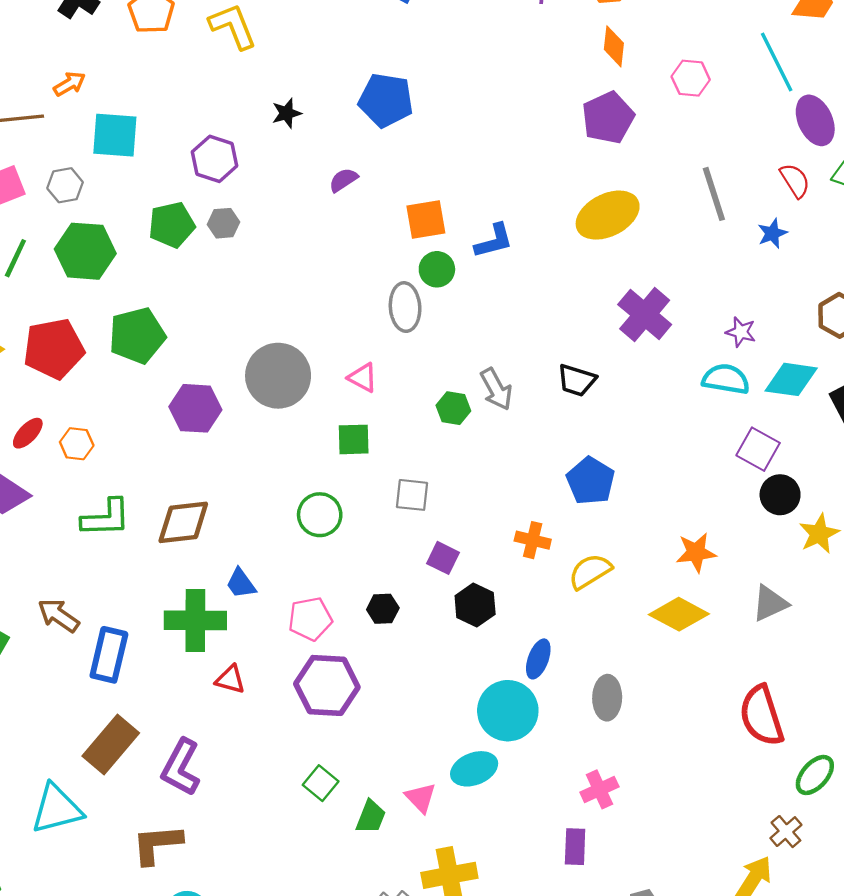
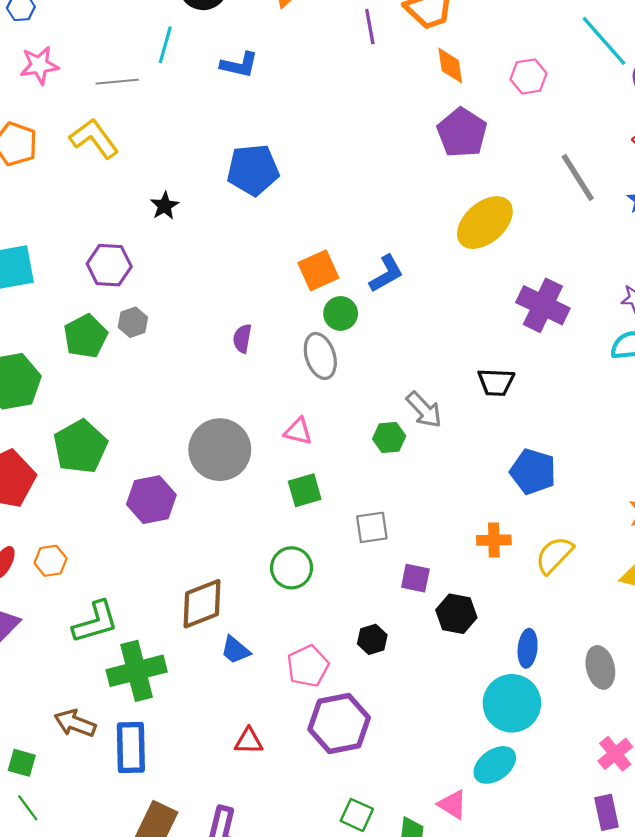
purple semicircle: (343, 180) -> (242, 338), moved, turned -32
brown diamond: (183, 522) -> (202, 604), moved
green cross: (195, 620) -> (137, 671), moved

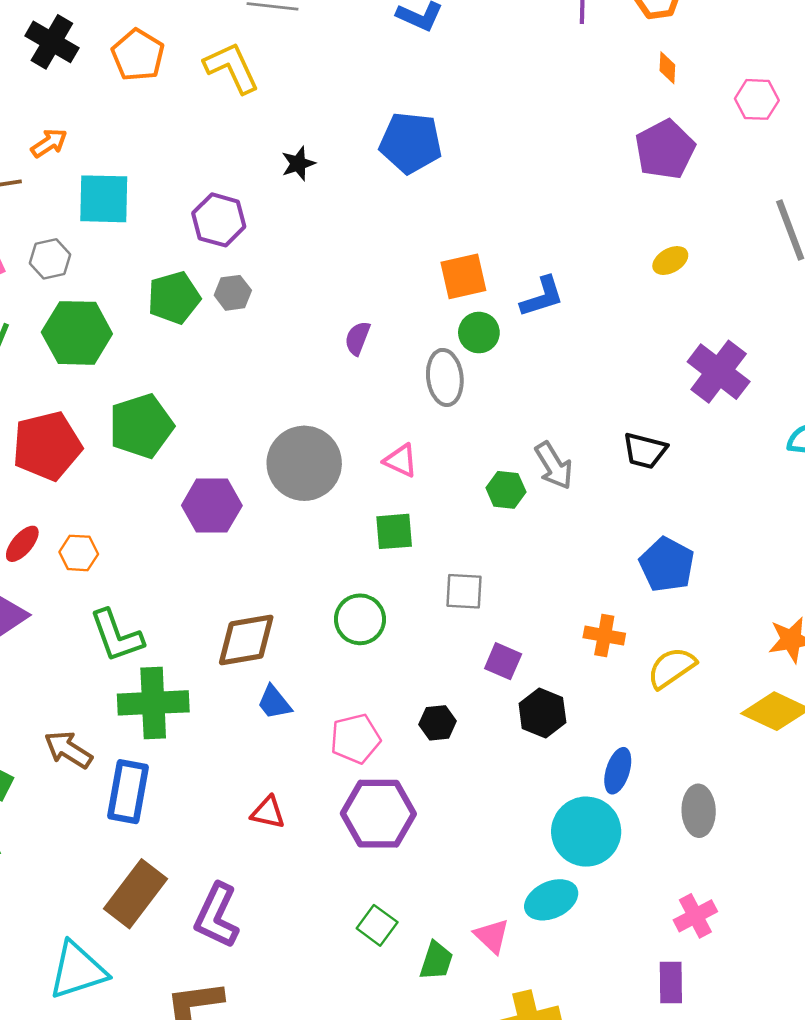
orange diamond: (450, 66) -> (667, 68), size x0.7
yellow ellipse: (485, 223) -> (670, 261), size x0.5
green L-shape: (95, 622) -> (117, 636), turned 75

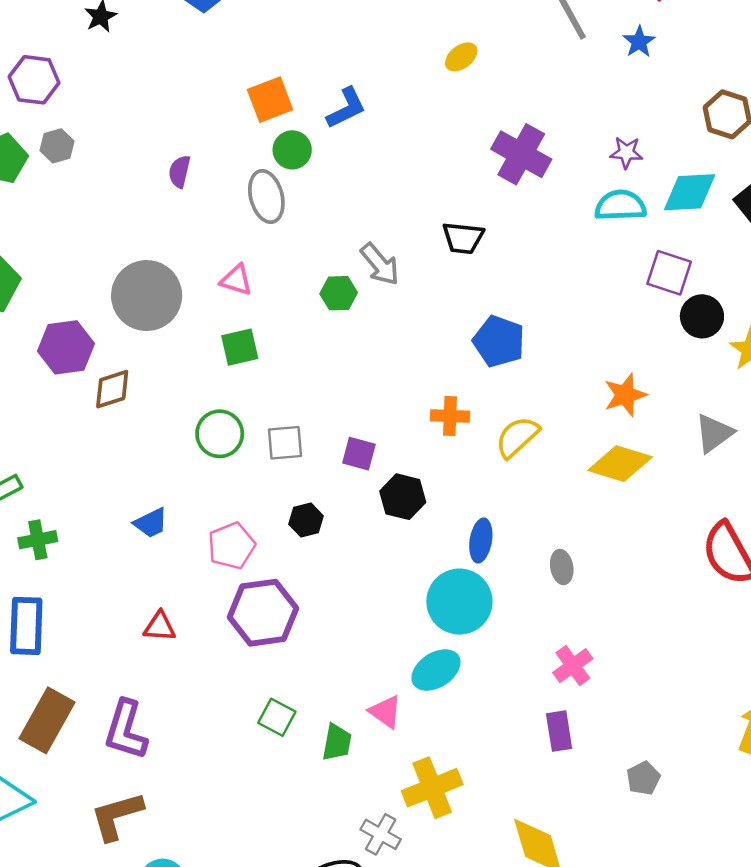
gray square: (464, 591) -> (285, 443), moved
brown diamond: (246, 640) -> (112, 389), moved, size x0.7
blue trapezoid: (274, 702) -> (151, 523), turned -69
green cross: (153, 703) -> (38, 540), size x0.6
gray ellipse: (699, 811) -> (562, 567), size x0.7

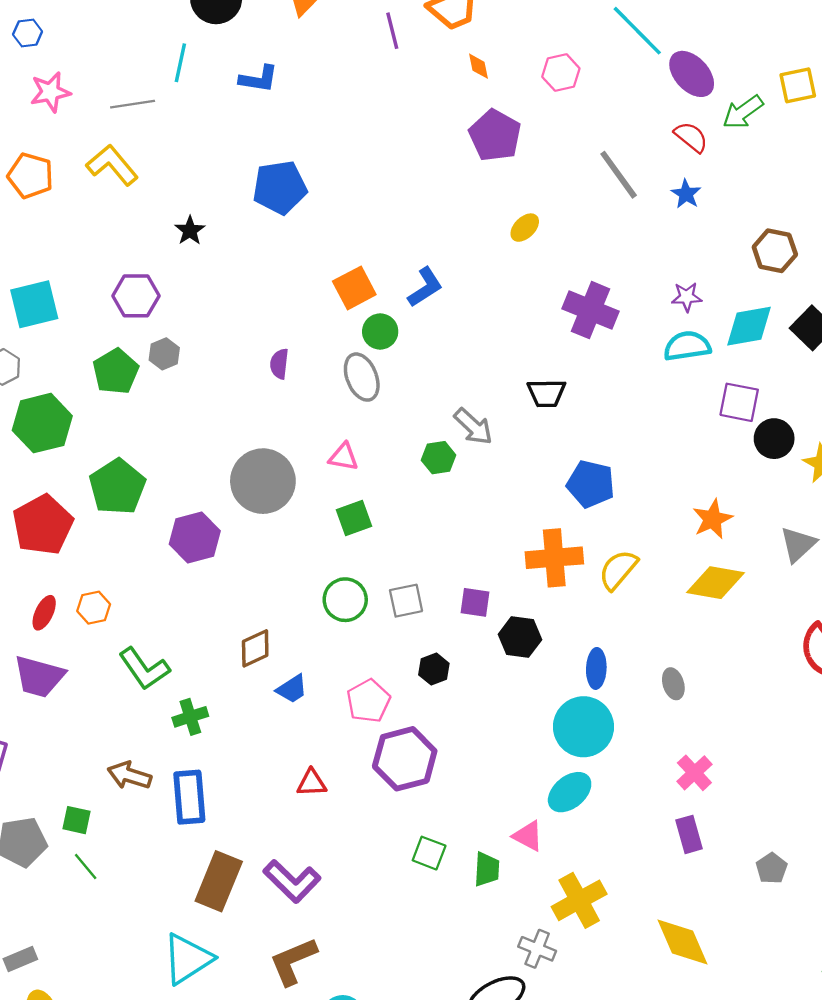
brown diamond: (112, 389) -> (255, 648), moved
orange cross: (450, 416) -> (554, 558), size x1.6
purple L-shape: (126, 730) -> (292, 881), turned -56

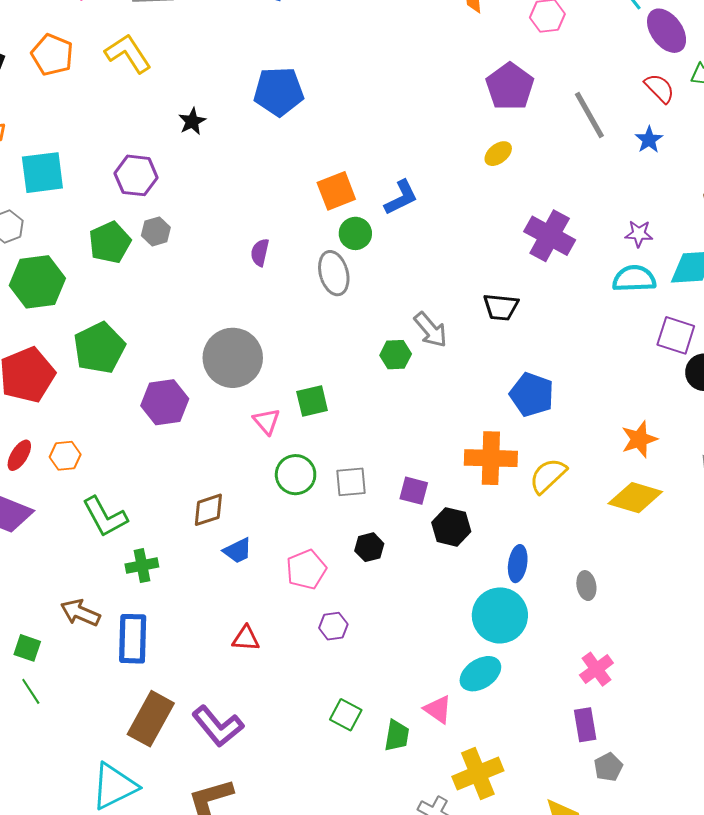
purple pentagon: (495, 135) -> (510, 86), moved
pink triangle: (343, 457) -> (267, 421), moved, turned 32
purple hexagon: (405, 759) -> (333, 626), size x0.5
gray pentagon: (772, 868) -> (608, 767), moved

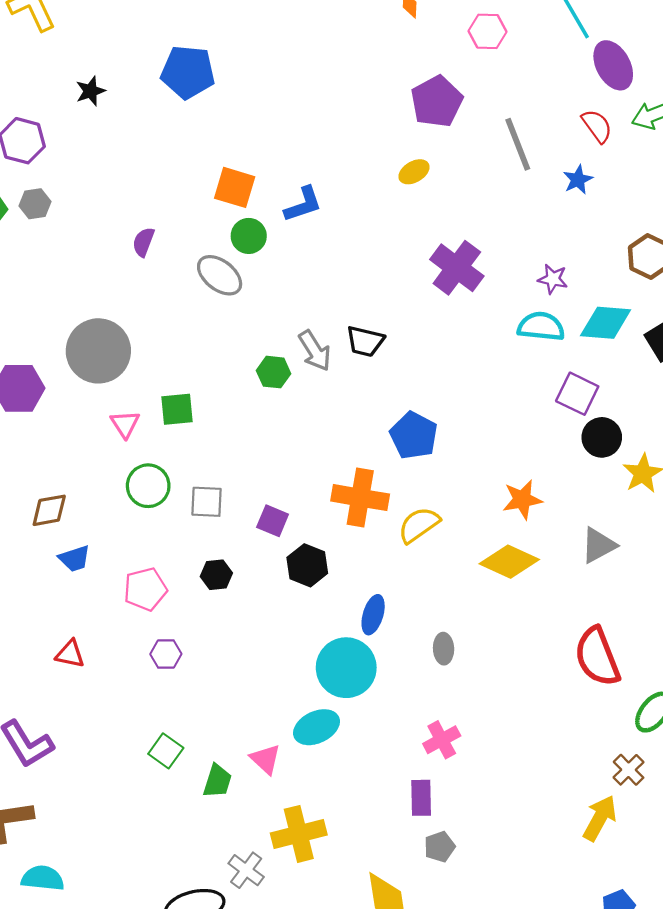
orange square: (336, 191) -> (235, 187), turned 30
gray ellipse: (334, 273) -> (220, 275), turned -45
black trapezoid: (501, 307) -> (365, 341), moved

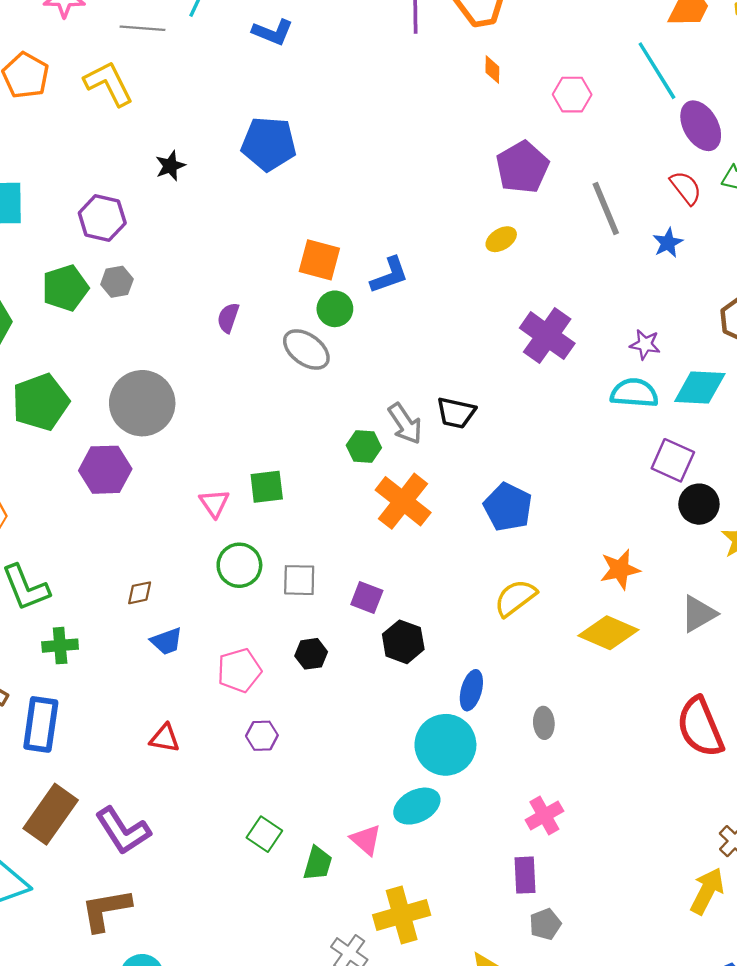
gray circle: (98, 351) -> (142, 403), moved
orange cross: (360, 498) -> (403, 501), moved, turned 30
brown diamond: (49, 510) -> (140, 593), size x0.7

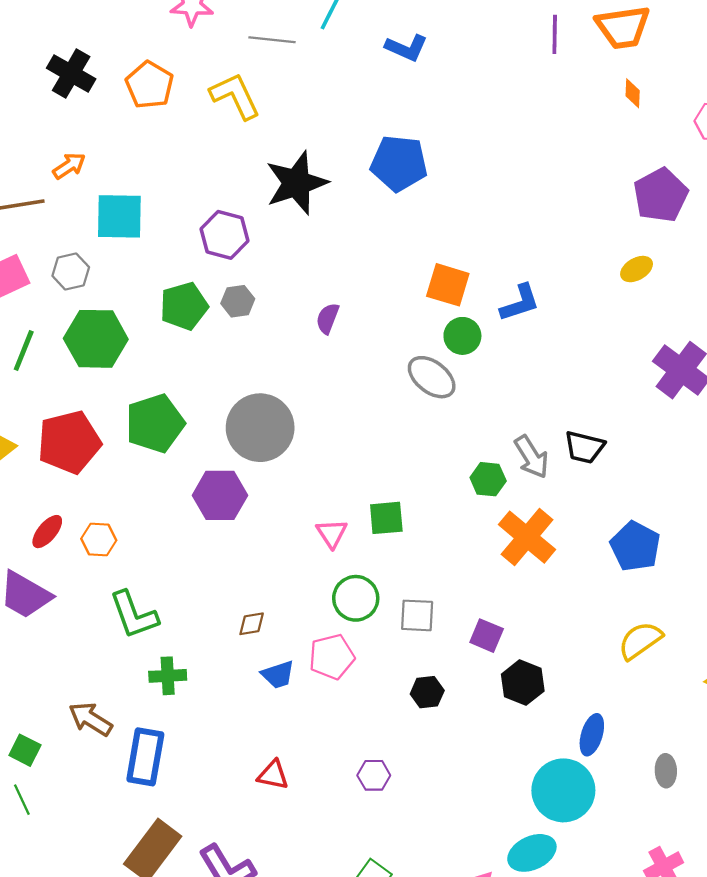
black star: (170, 166) -> (296, 183), size x2.0
purple semicircle: (228, 318) -> (328, 318), moved
pink pentagon: (239, 670) -> (332, 657), moved

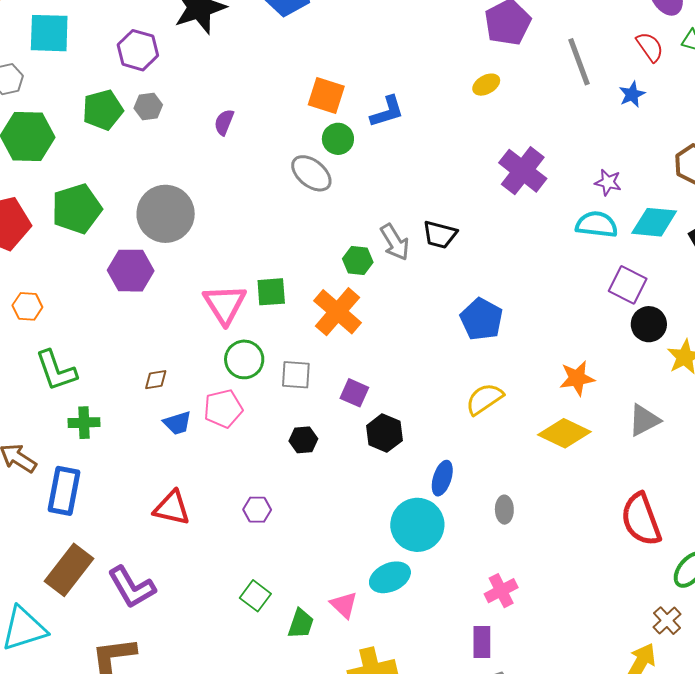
pink triangle: (332, 533) -> (225, 304), size x1.6
orange cross: (527, 537) -> (338, 312), moved
red triangle: (273, 775) -> (172, 508), size x1.4

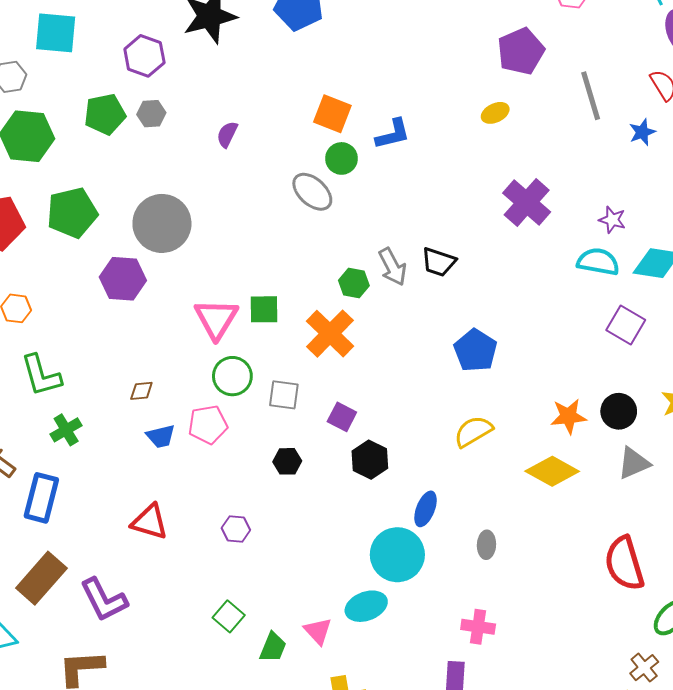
black circle: (649, 324) -> (619, 411), moved
green cross: (84, 423) -> (66, 430), turned -32
pink cross: (501, 591) -> (478, 627), turned 32

